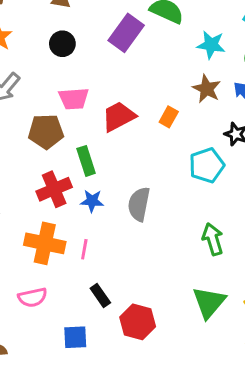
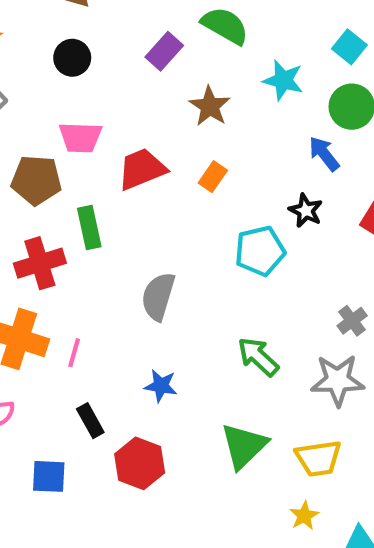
purple rectangle: (126, 33) -> (164, 51), size x0.7
brown star: (207, 89) -> (210, 106), moved
blue star: (92, 201) -> (161, 386), moved
green arrow: (213, 239) -> (258, 357), turned -36

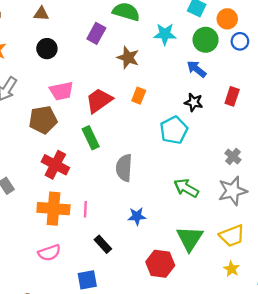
green rectangle: (89, 228) -> (91, 138), moved
red cross: (40, 263) -> (55, 165), turned -32
red hexagon: (140, 463) -> (160, 264), moved

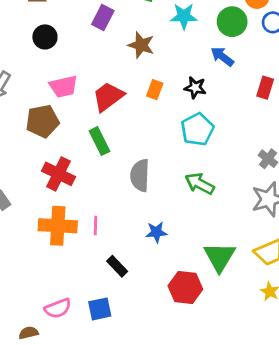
black star: (194, 102) -> (195, 88), moved
green arrow: (186, 188) -> (200, 184), moved
pink semicircle: (49, 253) -> (58, 308), moved

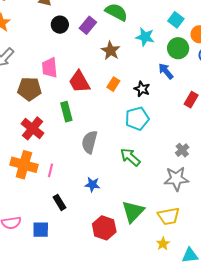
black circle: (45, 37) -> (60, 25), moved
pink trapezoid: (63, 87) -> (50, 68), turned 85
red trapezoid: (108, 97) -> (79, 82), turned -95

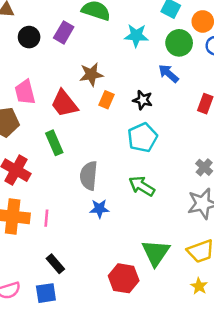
brown star: (111, 51) -> (91, 74), moved, turned -30
blue star: (92, 185) -> (99, 209), moved
black rectangle: (59, 202) -> (55, 264), moved

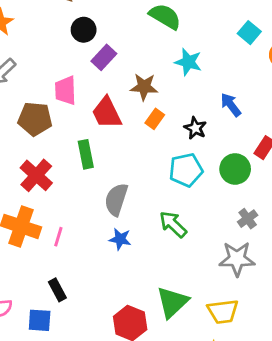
purple rectangle: (64, 32) -> (104, 57), moved
cyan star: (136, 36) -> (188, 62), moved
green circle: (179, 43) -> (235, 169), moved

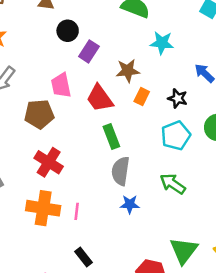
green rectangle: (86, 154) -> (111, 137), moved

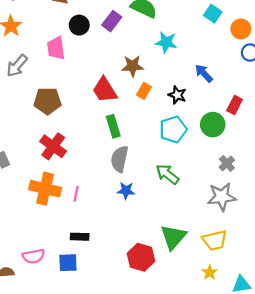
purple rectangle: (89, 51) -> (112, 21), moved
pink trapezoid: (61, 85) -> (56, 48), moved
black rectangle: (84, 257) -> (80, 237), turned -54

